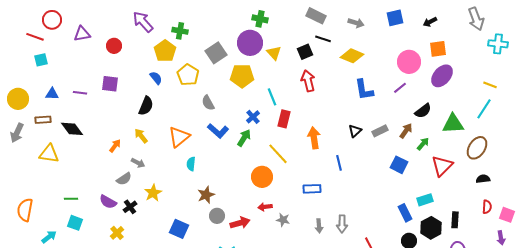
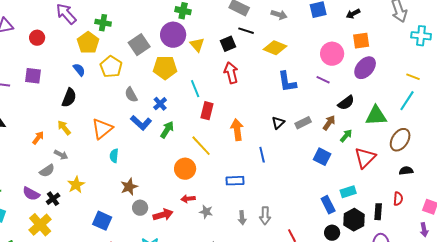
purple line: (400, 88) -> (323, 80), turned 64
blue cross: (253, 117) -> (160, 104), moved
red semicircle: (487, 207) -> (398, 199), moved
yellow cross: (117, 233) -> (40, 225), size x1.6

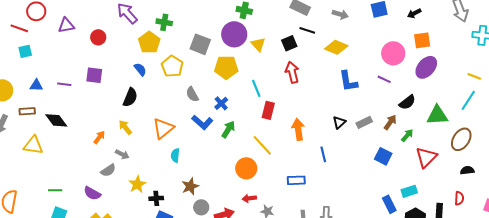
gray square: (139, 45) -> (200, 44), turned -35
black cross: (53, 199) -> (156, 198), moved, turned 32

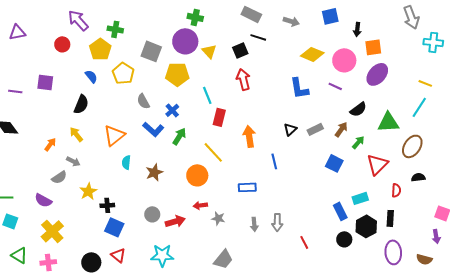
black arrow: (414, 13) -> (357, 29), moved, turned -56
red circle: (98, 37) -> (62, 44), moved
yellow diamond: (336, 47) -> (312, 54), moved
brown star: (190, 186) -> (154, 172), moved
red semicircle: (459, 198) -> (396, 190), moved

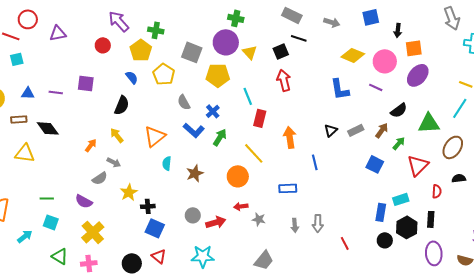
blue rectangle: (340, 211) -> (381, 212), turned 36

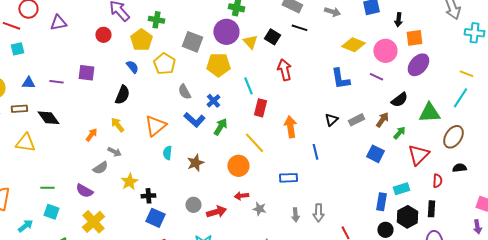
black square: (281, 51) -> (272, 37), moved, turned -35

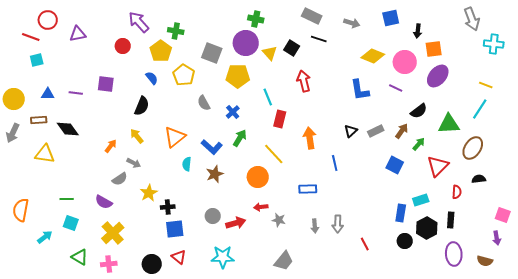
blue L-shape: (194, 120) -> (212, 147), moved
blue square: (155, 218) -> (175, 229), turned -30

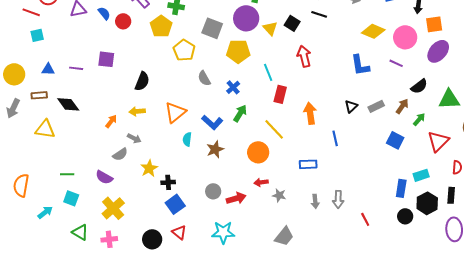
blue semicircle: (152, 78) -> (104, 13), moved
yellow arrow: (137, 136) -> (137, 111), turned -56
blue square: (175, 229) -> (175, 204), turned -30

